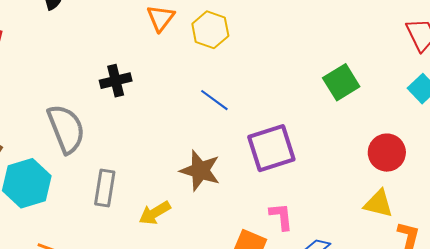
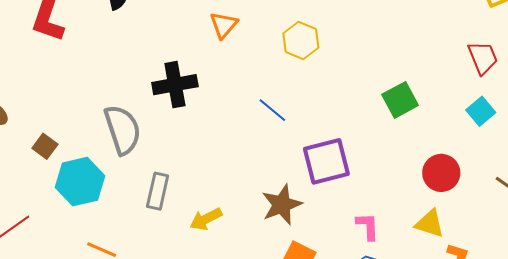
yellow hexagon: (210, 30) -> (301, 41), moved
black cross: (116, 81) -> (175, 85), size x1.4
brown star: (200, 171) -> (282, 205), moved, turned 30
pink L-shape: (281, 216) -> (368, 226), moved

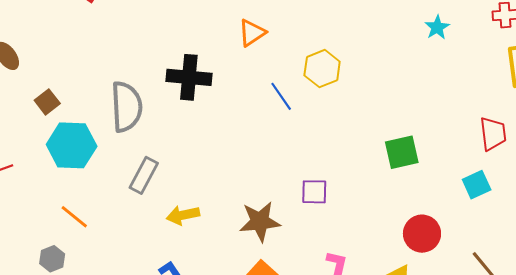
blue line: (272, 110) -> (281, 96), moved
purple square: (326, 161) -> (314, 192), size x0.6

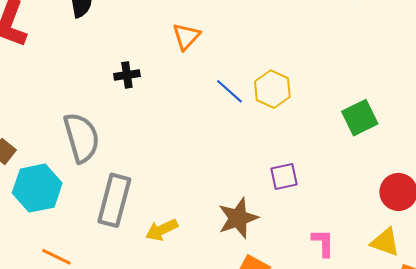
yellow hexagon: (322, 69) -> (272, 89), moved
black cross: (189, 77) -> (127, 75), moved, size x0.6
gray rectangle: (144, 175) -> (114, 200), size x1.4

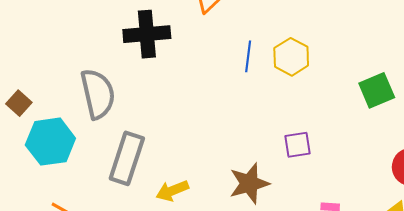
black cross: (127, 75) -> (147, 34), size x1.8
blue line: (229, 91) -> (248, 56), turned 52

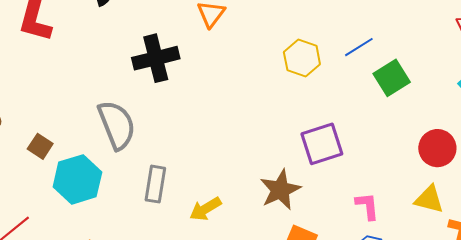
blue line: (248, 56) -> (359, 47), moved, turned 60
purple square: (298, 145) -> (322, 144), size x1.5
gray rectangle: (127, 158) -> (155, 184), size x0.7

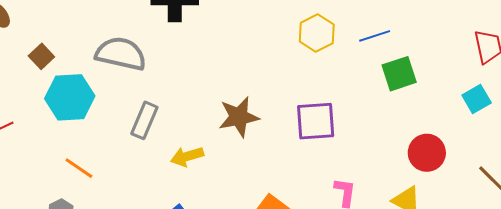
gray semicircle: (117, 125) -> (121, 54), turned -69
brown star: (280, 190) -> (239, 117), moved

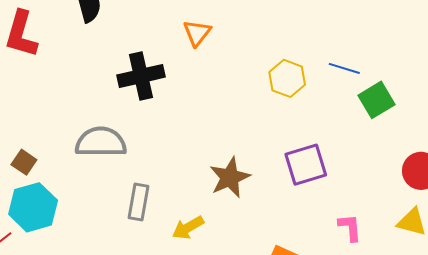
blue line: (375, 36) -> (344, 68), turned 48
cyan hexagon: (70, 97) -> (33, 207), moved

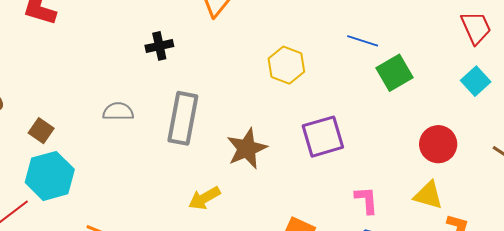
black cross: (141, 76) -> (159, 46), size x0.6
yellow hexagon: (287, 78) -> (286, 65), moved
gray semicircle: (101, 142) -> (118, 111), size x0.6
gray rectangle: (138, 202) -> (183, 118), moved, size x1.4

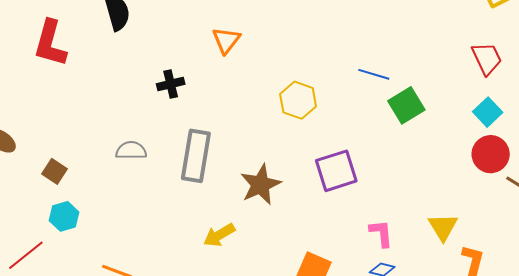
red circle: (438, 144) -> (491, 154), moved
cyan hexagon: (50, 176) -> (64, 216), size x0.6
yellow triangle: (428, 195) -> (443, 227), turned 44

